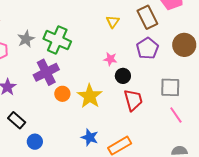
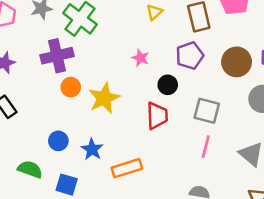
black circle: (123, 76) -> (168, 85), moved
pink line: (176, 115) -> (206, 147), turned 36
blue circle: (35, 142) -> (58, 141), moved

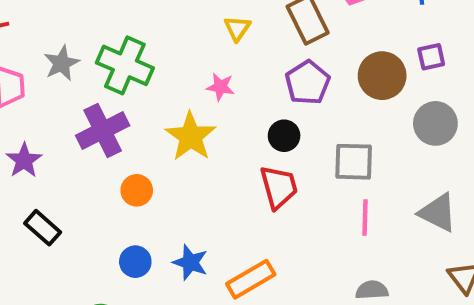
pink star: (140, 58) -> (220, 87), moved
orange circle: (71, 87) -> (137, 190), moved
yellow star: (104, 98) -> (191, 136), moved

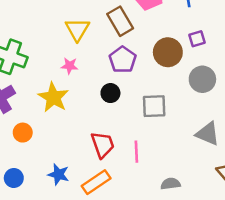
yellow triangle: (237, 28) -> (77, 29), size x1.5
red trapezoid: (279, 187) -> (103, 145), moved
pink line: (365, 218) -> (136, 152), moved
blue circle: (135, 262) -> (14, 178), moved

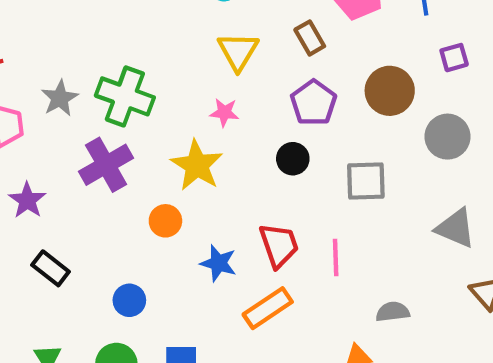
brown rectangle: (120, 21) -> (310, 38), size x0.7
purple square: (197, 39) -> (454, 58), moved
orange circle: (23, 133) -> (165, 221), moved
blue star: (58, 174) -> (218, 263), moved

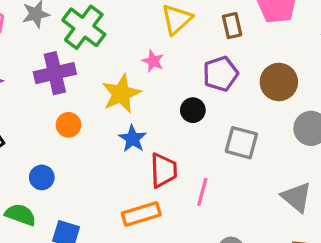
orange circle: (165, 221) -> (68, 125), moved
blue star: (218, 263) -> (133, 139), moved

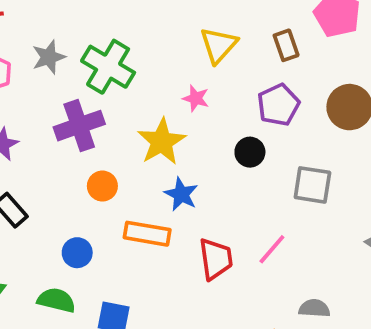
red trapezoid: (163, 170) -> (216, 259), moved
pink line: (202, 192) -> (272, 249), turned 32
orange rectangle: (141, 214) -> (147, 234), moved, turned 33

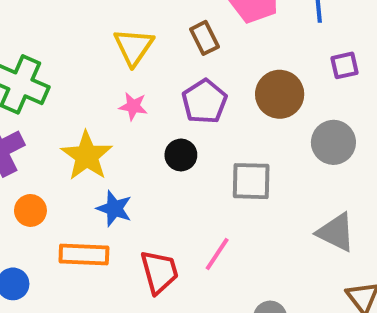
pink star: (196, 98) -> (133, 106), moved

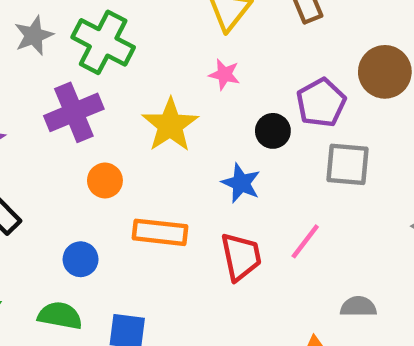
purple pentagon: (204, 101) -> (321, 103), moved
blue star: (114, 209) -> (241, 183), moved

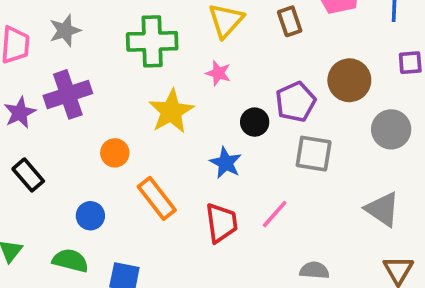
green cross: (103, 42) -> (152, 41), moved, turned -33
purple cross: (74, 112) -> (68, 94), moved
orange rectangle: (160, 232) -> (157, 198), turned 42

